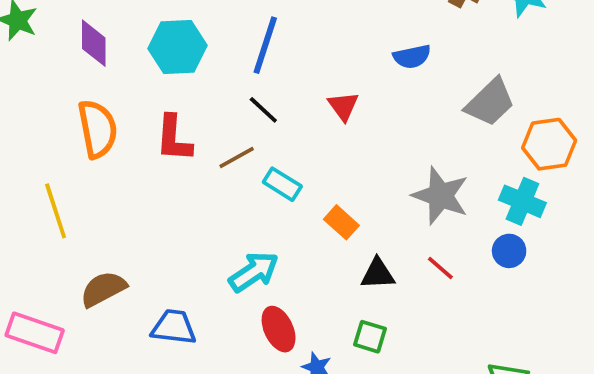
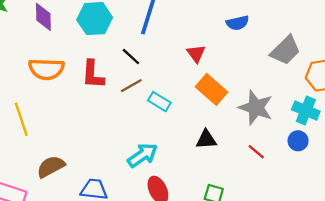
black line: (263, 110) -> (131, 57), moved
orange semicircle: (98, 129) -> (46, 69), turned 104
orange rectangle: (341, 222) -> (212, 89), moved, size x1.5
black triangle: (378, 274) -> (206, 139), moved

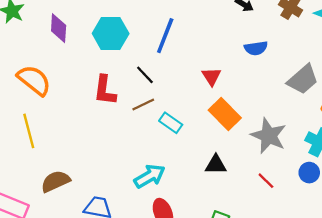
orange semicircle: (46, 69) -> (34, 80), moved, turned -148

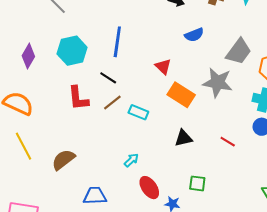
purple diamond: (59, 28) -> (28, 56), turned 40
gray star: (269, 136) -> (218, 83), moved
cyan arrow: (150, 176) -> (131, 160), size x0.6
brown semicircle: (55, 181) -> (63, 160), moved

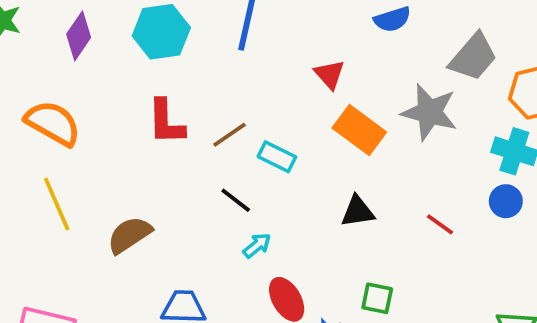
black line: (108, 78) -> (236, 200), moved

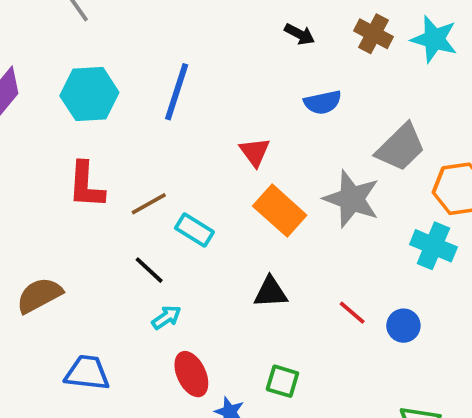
blue circle: (506, 201) -> (403, 326), moved

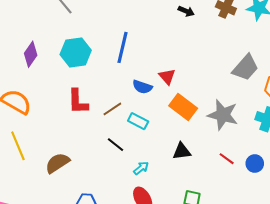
blue semicircle: (323, 102) -> (142, 87), moved, turned 36
gray star: (352, 199) -> (223, 115), moved
cyan arrow: (166, 317) -> (141, 168), moved

